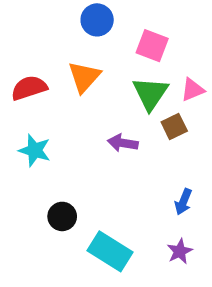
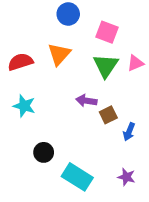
brown square: (174, 126) -> (108, 115), moved
blue arrow: (183, 202) -> (129, 132), moved
purple star: (180, 251) -> (126, 177), turned -30

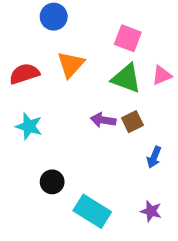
blue circle: (68, 14) -> (54, 17), moved
green triangle: (106, 66) -> (126, 78), turned -44
brown square: (108, 115) -> (132, 122), moved

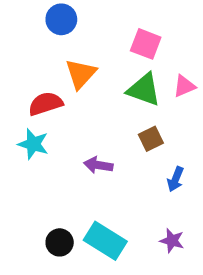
red semicircle: (24, 74) -> (46, 104), moved
purple arrow: (103, 120) -> (98, 165), moved
black circle: (52, 182) -> (60, 242), moved

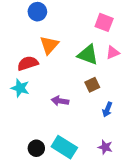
pink square: (146, 44) -> (104, 22), moved

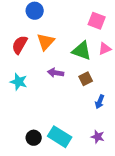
red semicircle: (28, 63) -> (20, 45), moved, turned -42
purple arrow: (60, 101) -> (56, 73), moved

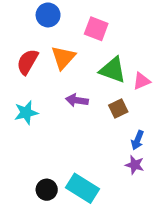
pink square: (97, 21) -> (96, 29), moved
pink triangle: (105, 49) -> (142, 81), moved
cyan star: (19, 82) -> (26, 113), turned -30
purple star: (98, 137) -> (135, 165), moved

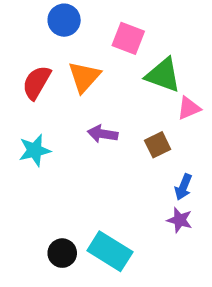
green triangle: (113, 70) -> (163, 75), moved

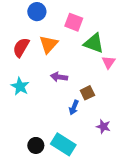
pink triangle: (189, 108) -> (109, 62), turned -32
brown square: (158, 145) -> (87, 93), moved
cyan star: (35, 150) -> (20, 86), turned -30
blue arrow: (183, 187) -> (74, 108), moved

